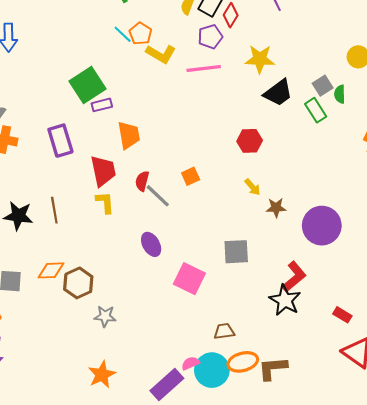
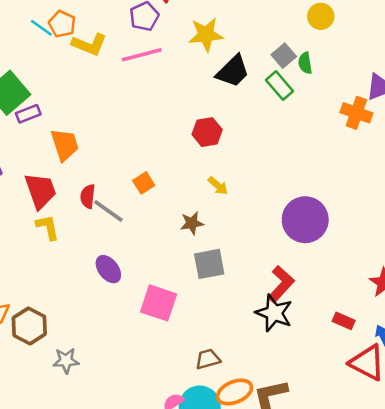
brown star: (276, 208) -> (192, 223), moved

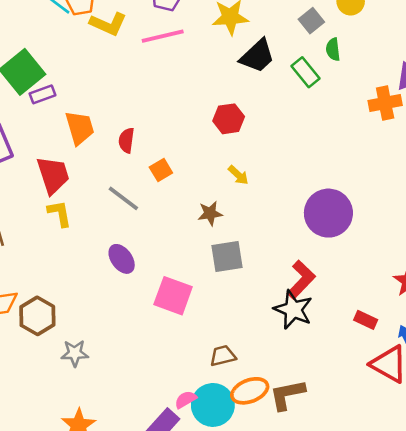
gray square: (284, 56) -> (311, 21), moved
orange cross: (356, 113) -> (385, 103), turned -32
red semicircle: (88, 196) -> (126, 140), moved

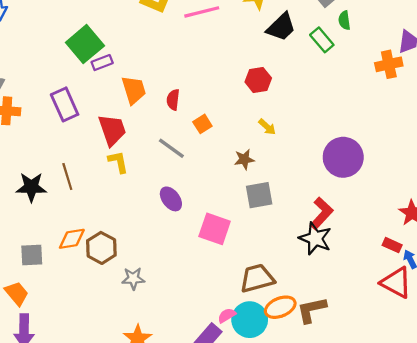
red rectangle: (366, 320) -> (392, 245), moved
brown trapezoid: (223, 356) -> (257, 278), size x1.6

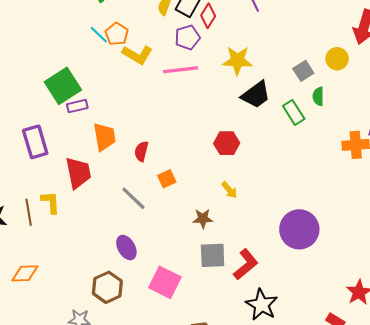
yellow L-shape: (118, 162) -> (51, 202), moved
red L-shape: (321, 213) -> (246, 264), moved
brown hexagon: (101, 248) -> (107, 287), moved

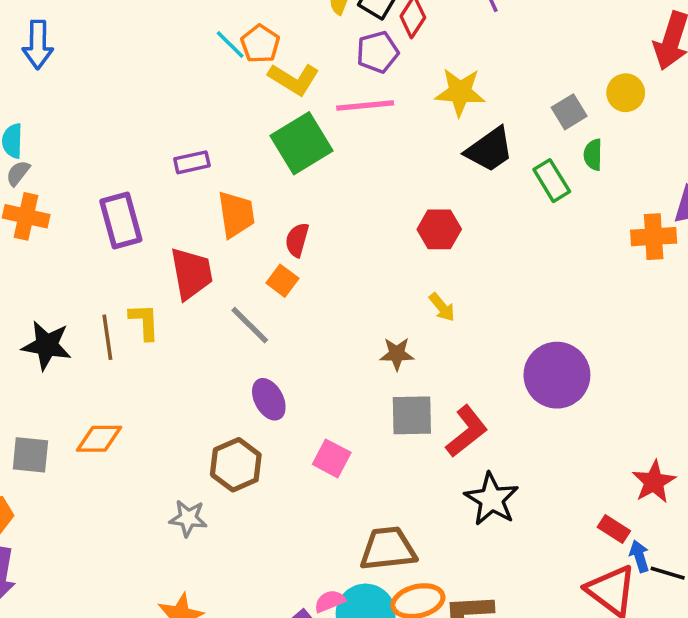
green square: (63, 86) -> (301, 143), moved
orange square: (167, 179) -> (282, 281), moved, turned -30
gray line: (133, 198) -> (250, 325), moved
pink square: (165, 282) -> (332, 458), size x0.7

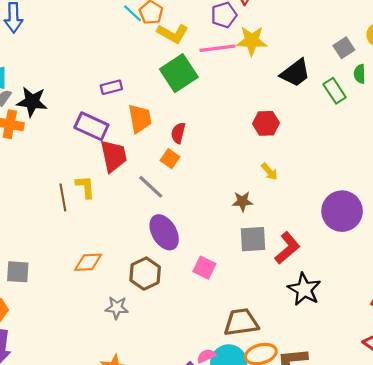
yellow star: (460, 92) -> (252, 41), moved
purple rectangle: (121, 220) -> (91, 126), moved, turned -48
black star: (47, 345) -> (32, 102), moved
purple ellipse: (269, 399) -> (164, 232), size x1.4
orange diamond: (99, 439) -> (88, 262), moved

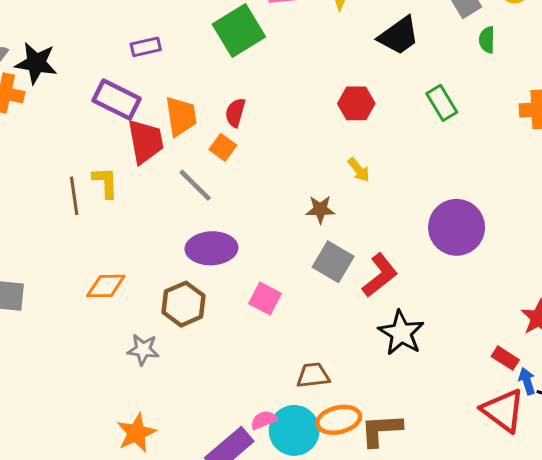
green rectangle: (335, 91) -> (442, 103), moved
orange trapezoid: (140, 118) -> (181, 116), moved
purple ellipse: (164, 232) -> (211, 248), turned -64
gray square: (253, 239) -> (333, 262), turned 32
brown trapezoid: (241, 322) -> (313, 375), size x0.7

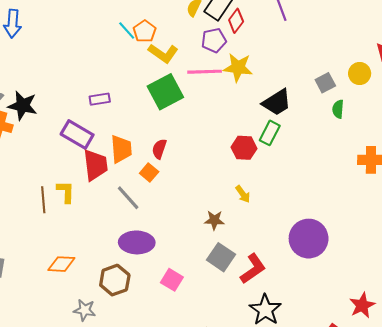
green rectangle: (442, 103) -> (270, 133), moved, turned 55

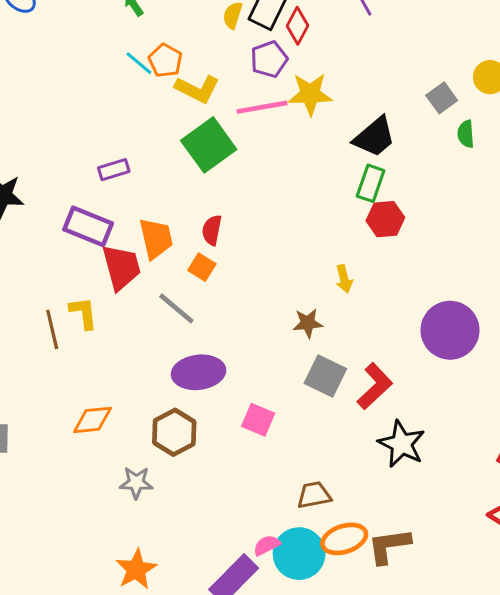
red hexagon: (244, 148) -> (385, 219), moved
yellow arrow: (243, 194) -> (344, 279), turned 30

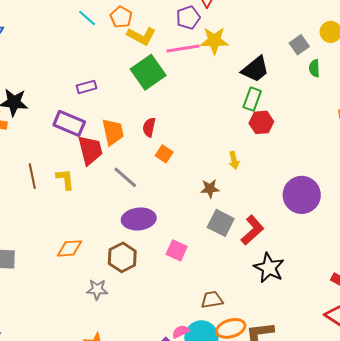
cyan line: (139, 63) -> (87, 18), moved
orange square: (202, 267) -> (164, 154), moved
brown line: (52, 329) -> (32, 176), moved

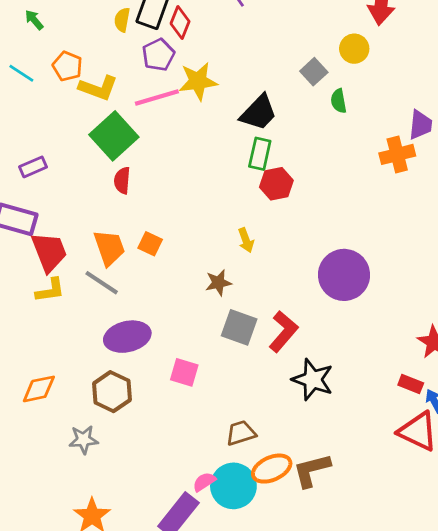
red semicircle: (149, 127) -> (122, 180), moved
orange trapezoid: (113, 132) -> (109, 248), moved
yellow L-shape: (65, 179) -> (50, 290), moved, turned 95

